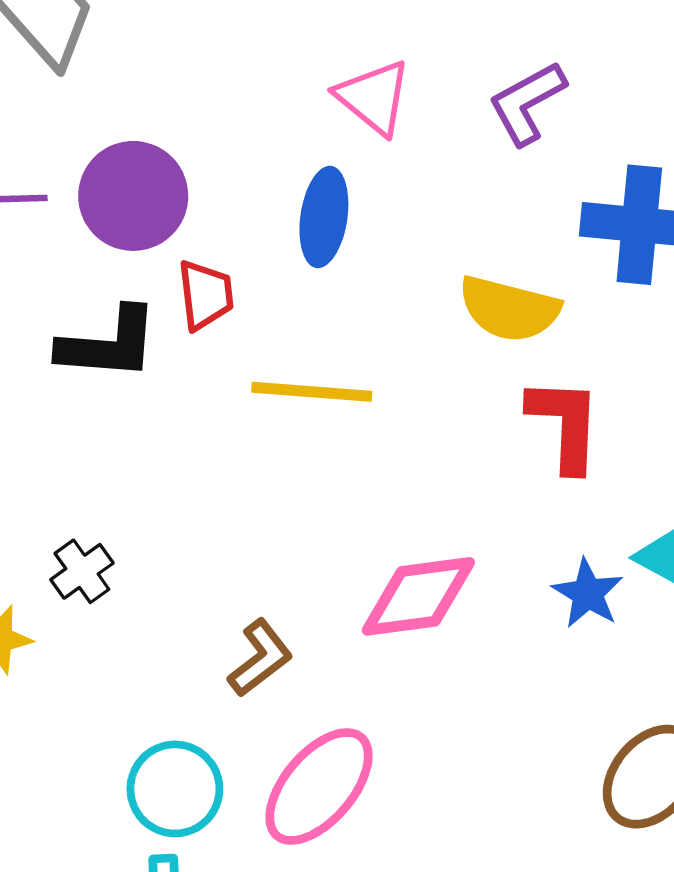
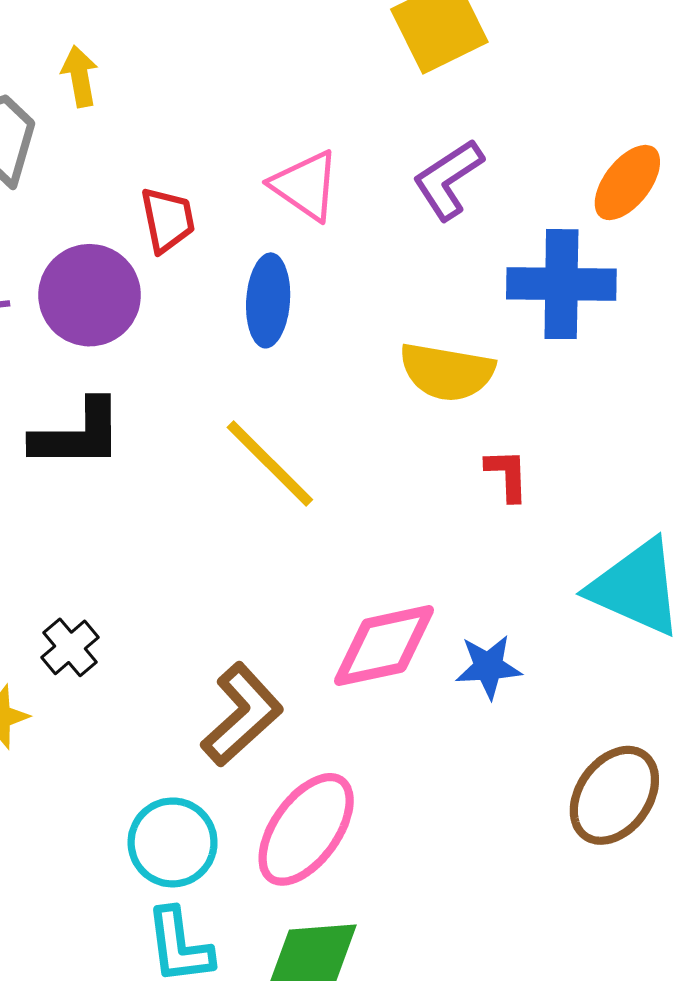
red trapezoid: (206, 295) -> (168, 220), moved
yellow line: (312, 392) -> (270, 464), turned 45
red L-shape: (565, 424) -> (507, 475), size x0.6
blue star: (588, 593) -> (488, 667), moved, turned -30
brown L-shape: (260, 658) -> (242, 715), size x1.4

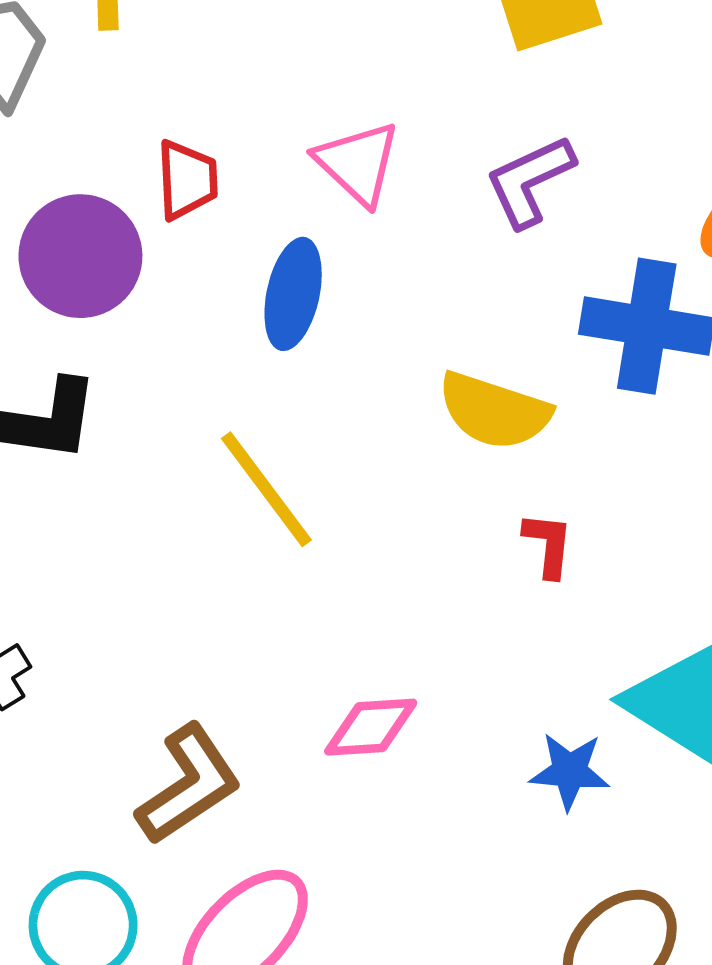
pink diamond: (384, 646) -> (371, 727), size x0.7
blue star: (488, 667) -> (570, 771), moved

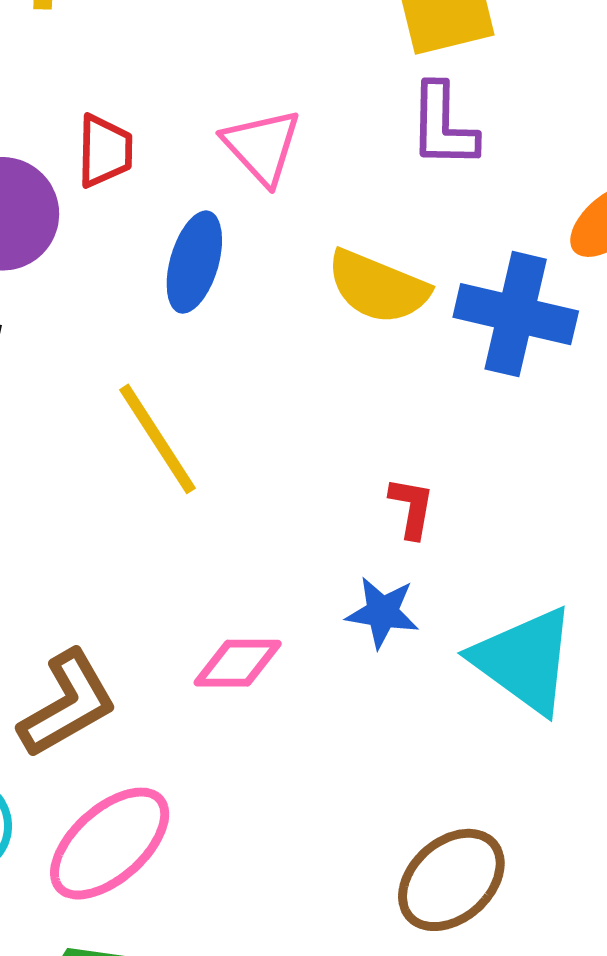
purple L-shape: (530, 181) -> (443, 126), moved, turned -68
yellow semicircle: (494, 411) -> (378, 287), moved
blue star: (570, 771) -> (382, 612), moved

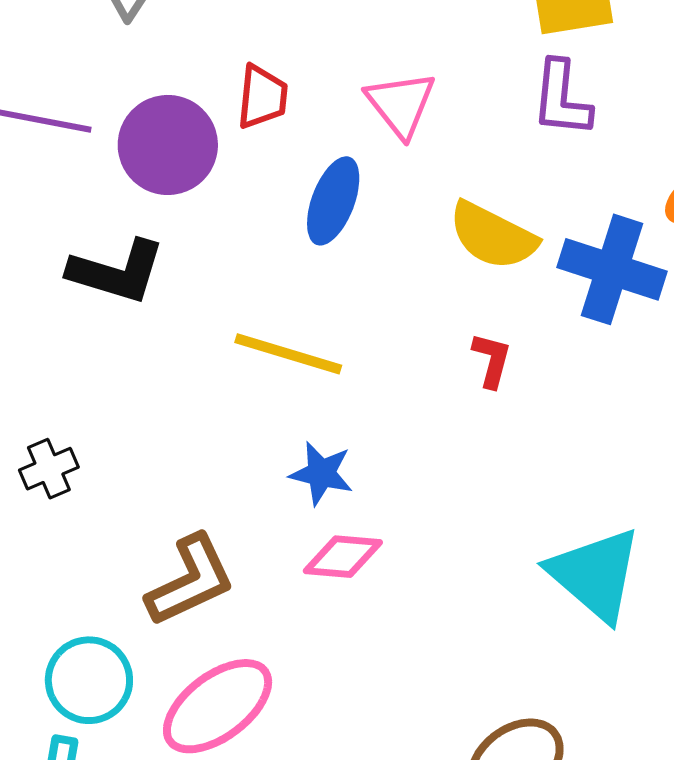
yellow line: (157, 439) -> (288, 354), turned -45
red L-shape: (412, 508) -> (492, 360), moved
blue star: (382, 612) -> (321, 473), moved

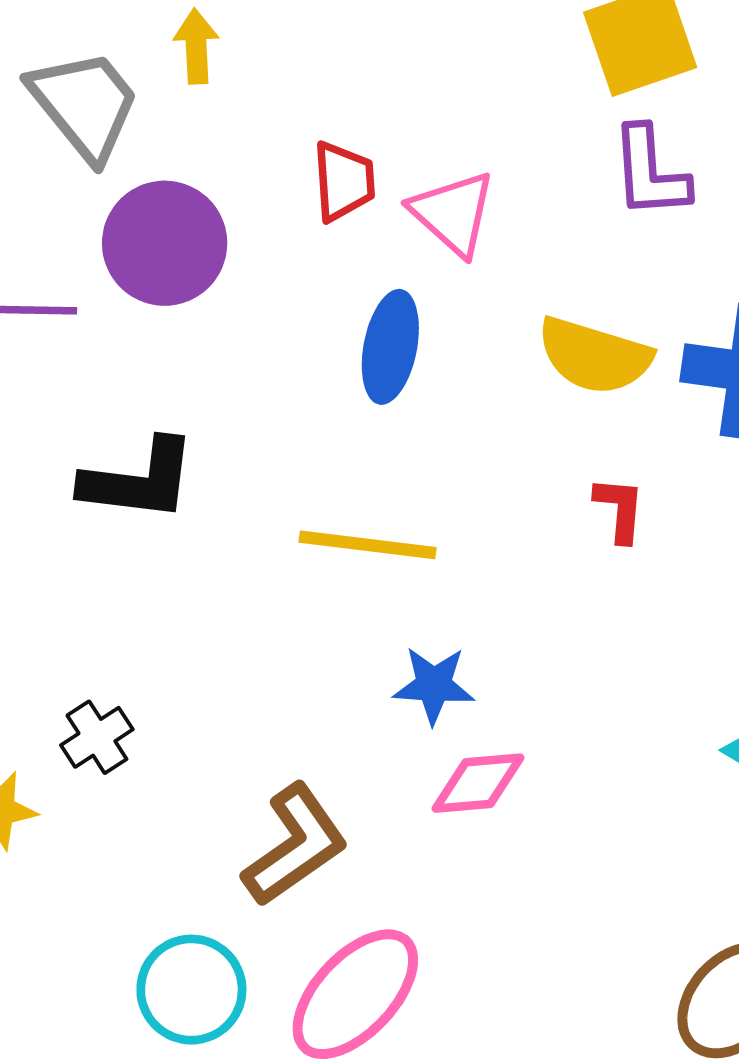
red trapezoid: (262, 97) -> (344, 181), moved
purple circle: (168, 145) -> (165, 243), moved

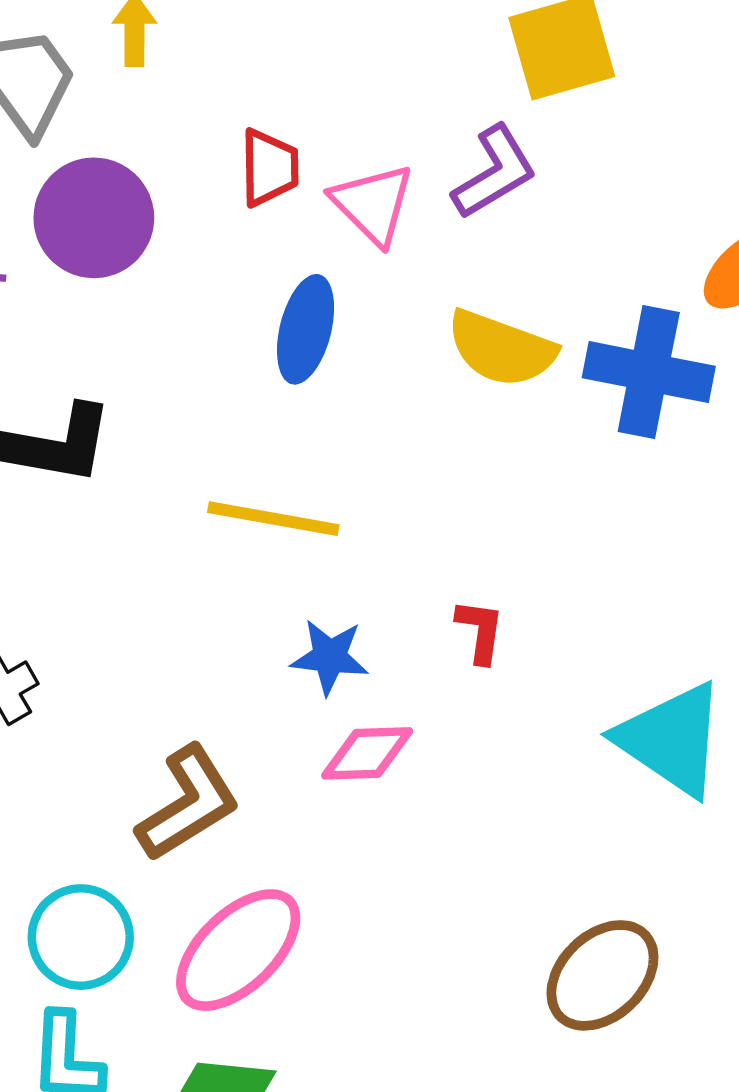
purple L-shape: (650, 172) -> (495, 172), moved, turned -120
red L-shape: (620, 509) -> (480, 631), moved

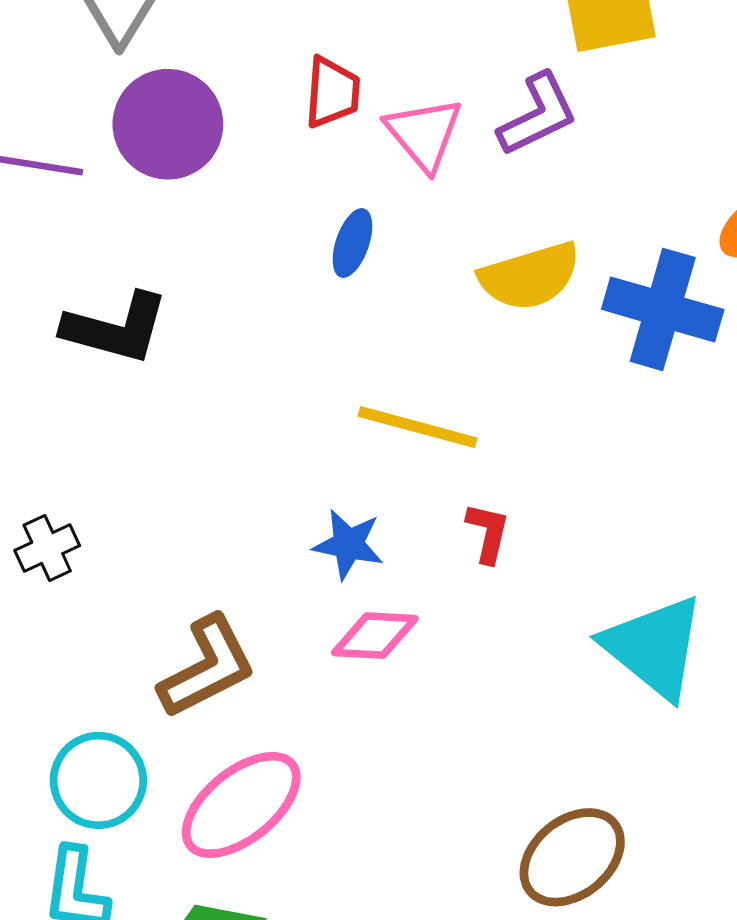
blue ellipse: (306, 329) -> (352, 243), size x0.7
yellow semicircle: (501, 349) -> (530, 276), turned -42
yellow line: (273, 519) -> (417, 427), moved

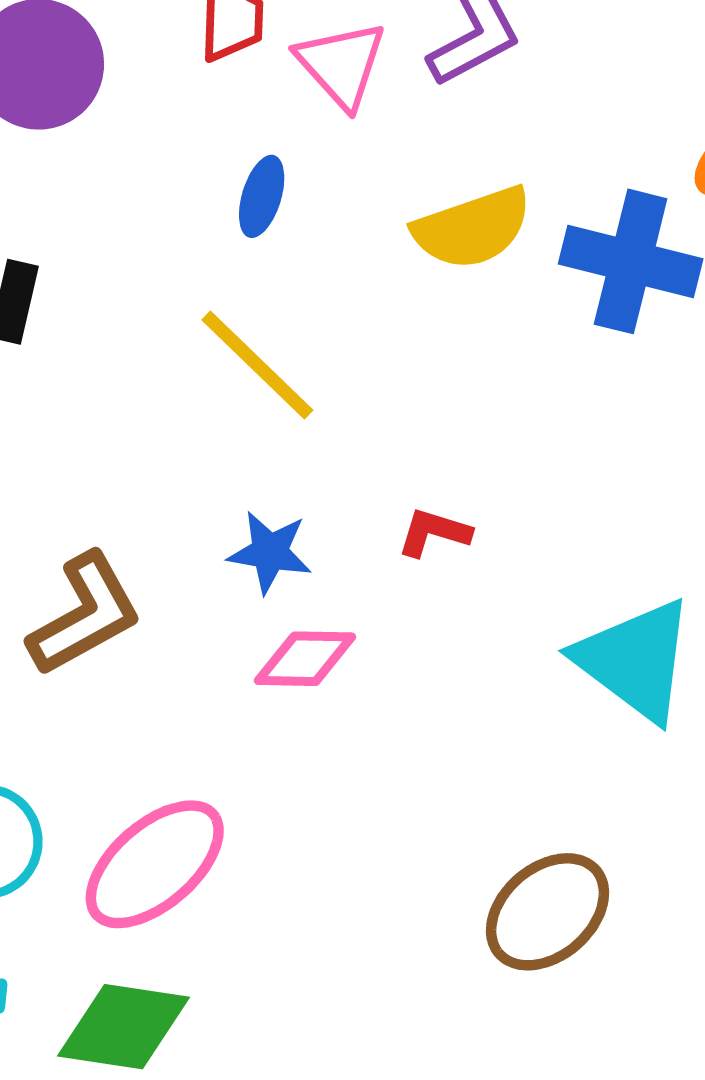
yellow line: (417, 427) -> (257, 365), moved, turned 31
red L-shape: (488, 533) -> (434, 532), turned -84
brown L-shape: (207, 667) -> (85, 615), moved

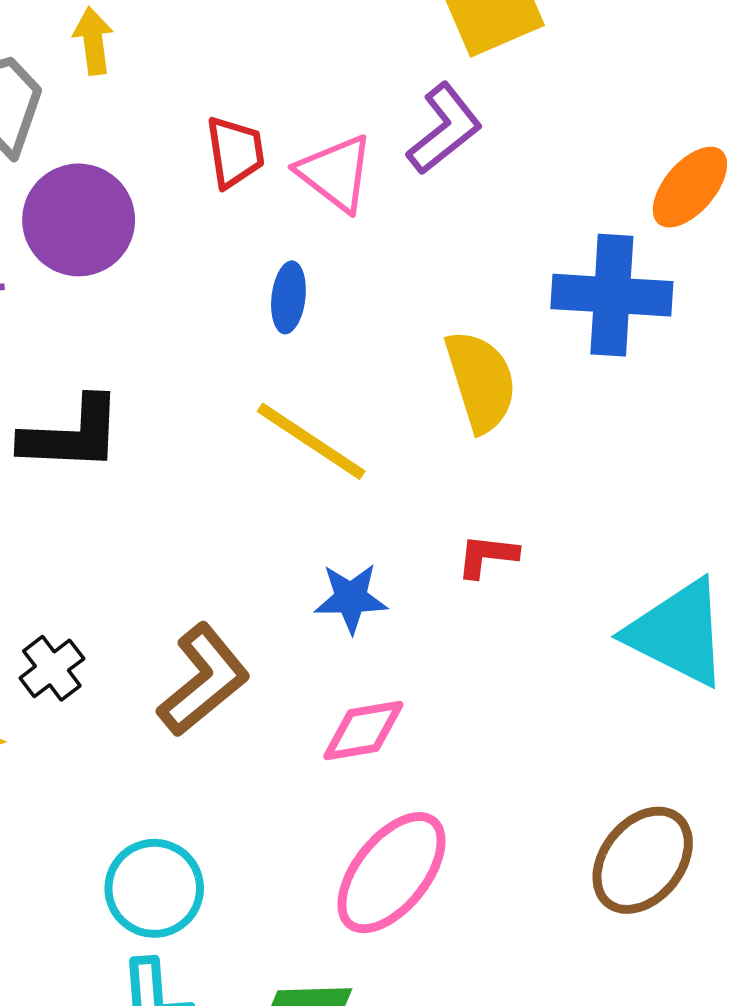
yellow semicircle: (472, 228) -> (481, 381), moved, turned -78
pink diamond: (305, 659) -> (363, 731), moved
pink ellipse: (155, 864) -> (392, 873), moved

